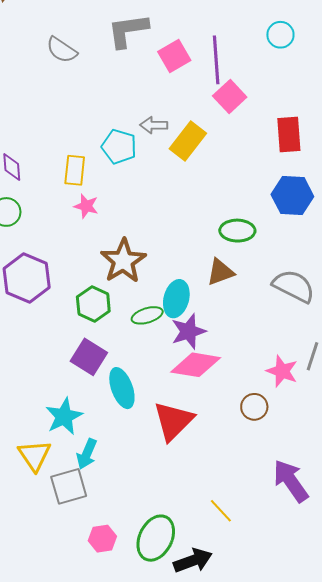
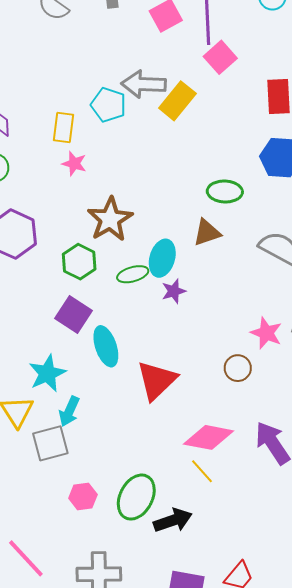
gray arrow: (154, 125) -> (144, 84), size x1.6
purple star: (188, 331) -> (174, 291), size x0.7
pink diamond: (196, 365) -> (209, 437), moved

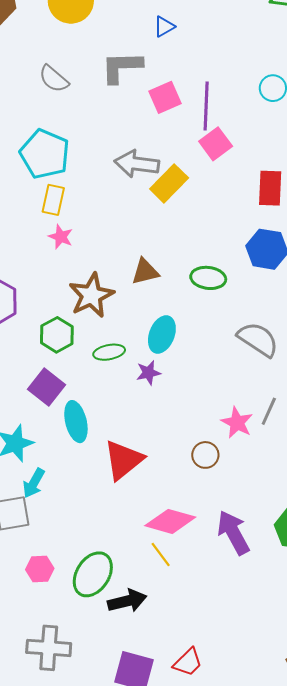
cyan pentagon: (108, 105) -> (45, 154), moved, size x1.4
brown triangle: (207, 233) -> (145, 272), moved
cyan ellipse: (162, 258) -> (162, 335), moved

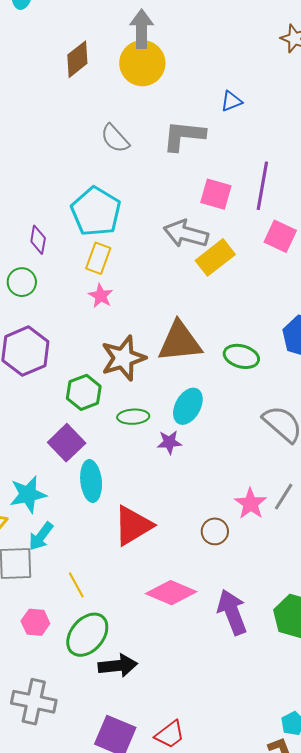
pink square: (165, 97) -> (216, 194), moved, turned 32
pink square: (216, 144) -> (280, 236), moved, turned -36
brown triangle: (145, 272) -> (180, 342), size x1.6
yellow line: (161, 555) -> (76, 585), moved

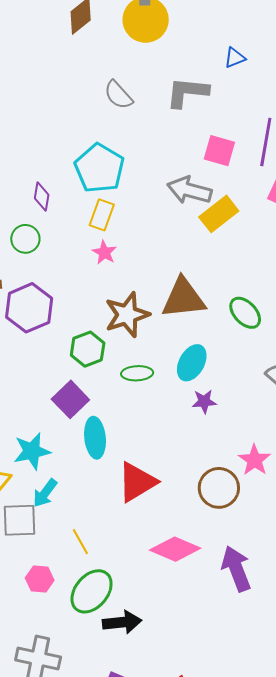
green ellipse: (241, 356) -> (245, 313), turned 32
purple star: (169, 442) -> (204, 402), moved
brown circle: (215, 531) -> (219, 488), size x1.5

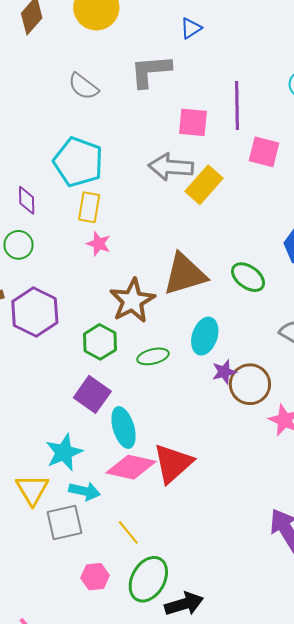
brown circle: (219, 488) -> (250, 384), moved
cyan arrow: (45, 493) -> (85, 491), turned -104
pink diamond: (175, 549) -> (131, 467), moved

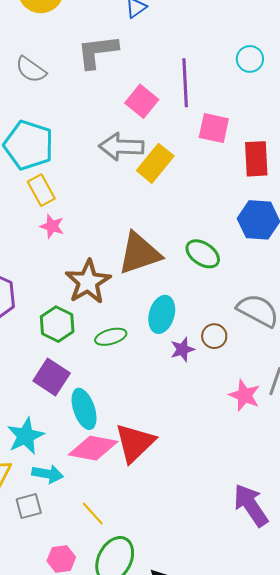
pink square: (193, 122) -> (142, 101), turned 36
yellow rectangle: (89, 207) -> (41, 190), turned -36
brown circle: (250, 384) -> (214, 336), moved, size x0.6
gray square: (65, 522) -> (29, 506), size x0.7

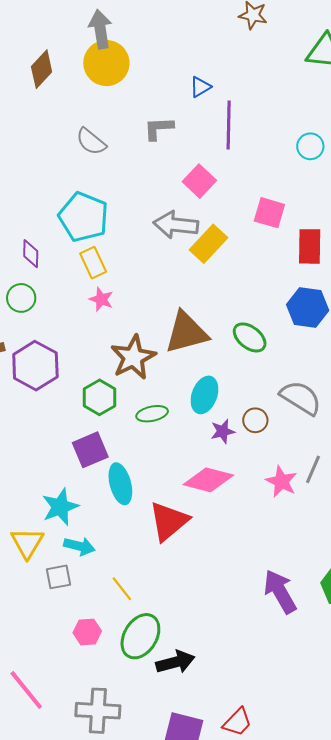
gray L-shape: (97, 52) -> (159, 128), size x0.7
purple line: (185, 83) -> (229, 125), moved
purple square: (52, 377) -> (90, 450), turned 30
pink diamond: (93, 448) -> (208, 480), moved

